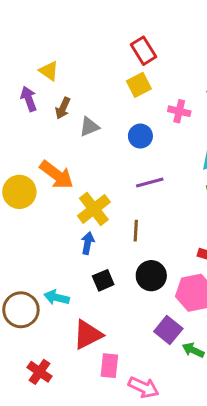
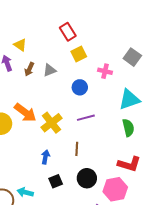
red rectangle: (144, 51) -> (68, 32), moved
gray triangle: (89, 127) -> (49, 70), moved
yellow cross: (94, 209) -> (52, 123), moved

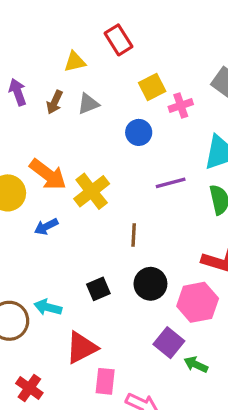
yellow triangle: (20, 45) -> (75, 62), moved, turned -48
yellow square: (79, 54) -> (152, 87), moved
pink cross: (105, 71) -> (181, 106), turned -32
purple line: (86, 118) -> (171, 183), moved
blue arrow: (45, 157) -> (46, 227), moved, turned -128

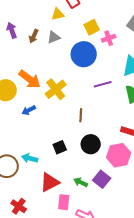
yellow triangle: (75, 62) -> (58, 14), moved
blue circle: (139, 132) -> (84, 54), size x1.6
green arrow: (196, 364) -> (81, 182), moved

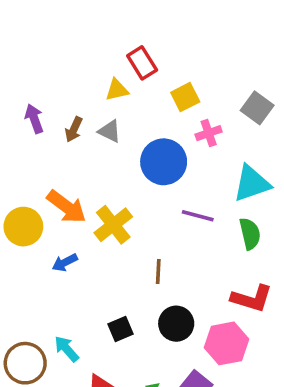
yellow square: (92, 27) -> (185, 97), moved
gray triangle: (54, 37) -> (110, 131), turned 48
purple line: (103, 84) -> (198, 216), turned 30
cyan arrow: (30, 158) -> (67, 349), turned 35

